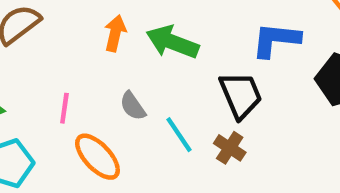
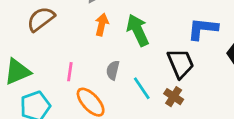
green arrow: (172, 42) -> (138, 30), turned 44
gray semicircle: (133, 106) -> (113, 70), turned 48

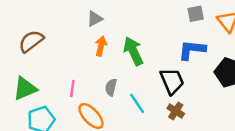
brown semicircle: (41, 19) -> (31, 41), moved
brown cross: (174, 97) -> (176, 111), moved

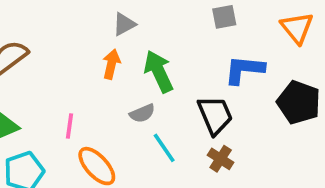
gray square: (196, 14) -> (224, 17), moved
gray triangle: (95, 19) -> (124, 24), moved
gray semicircle: (111, 87) -> (142, 113), moved, turned -126

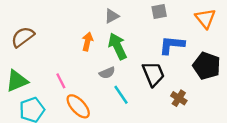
gray triangle: (124, 24) -> (112, 16), moved
pink line: (70, 126) -> (61, 81), turned -35
brown cross: (221, 159) -> (179, 98), moved

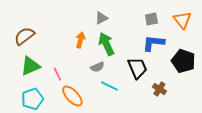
gray square: (159, 12) -> (151, 19), moved
green triangle: (17, 81) -> (30, 66), moved
cyan line: (121, 95) -> (109, 86), turned -30

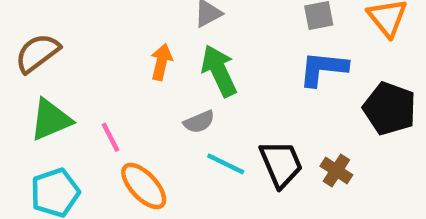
black trapezoid: (137, 68) -> (281, 164), moved

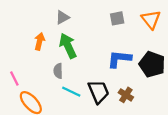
blue L-shape: (323, 69) -> (119, 59), moved
gray semicircle: (199, 122) -> (58, 71), turned 112

